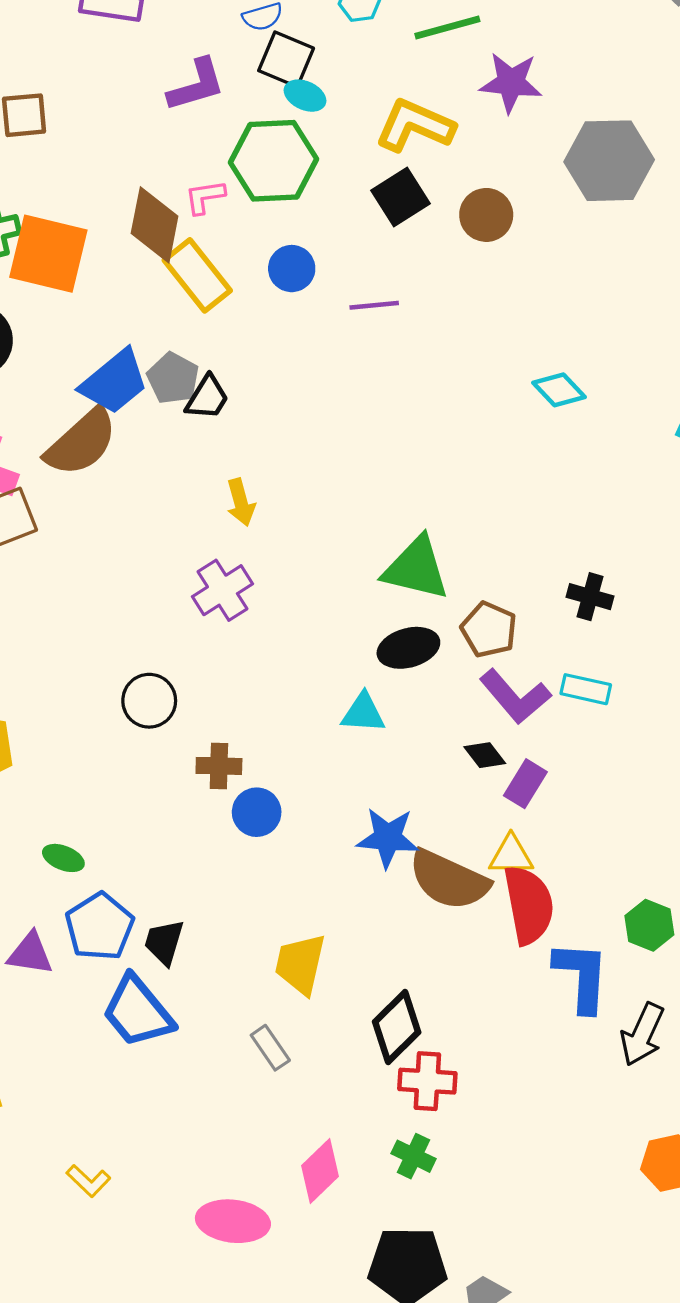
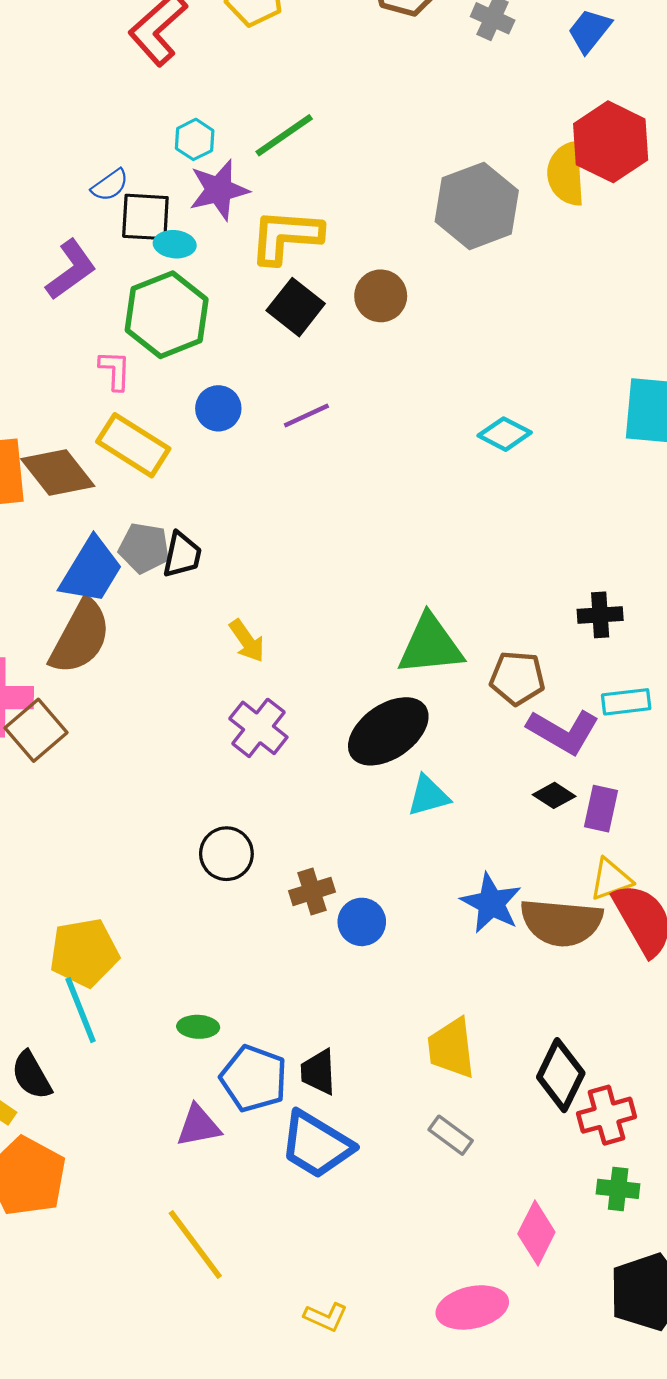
purple star: (511, 83) -> (219, 190), moved
pink L-shape: (205, 197) -> (115, 370), turned 120
brown diamond: (155, 225) -> (58, 473), moved, turned -30
black ellipse: (408, 648) -> (388, 731), moved, size x1.4
blue star: (388, 838) -> (491, 903), turned -30

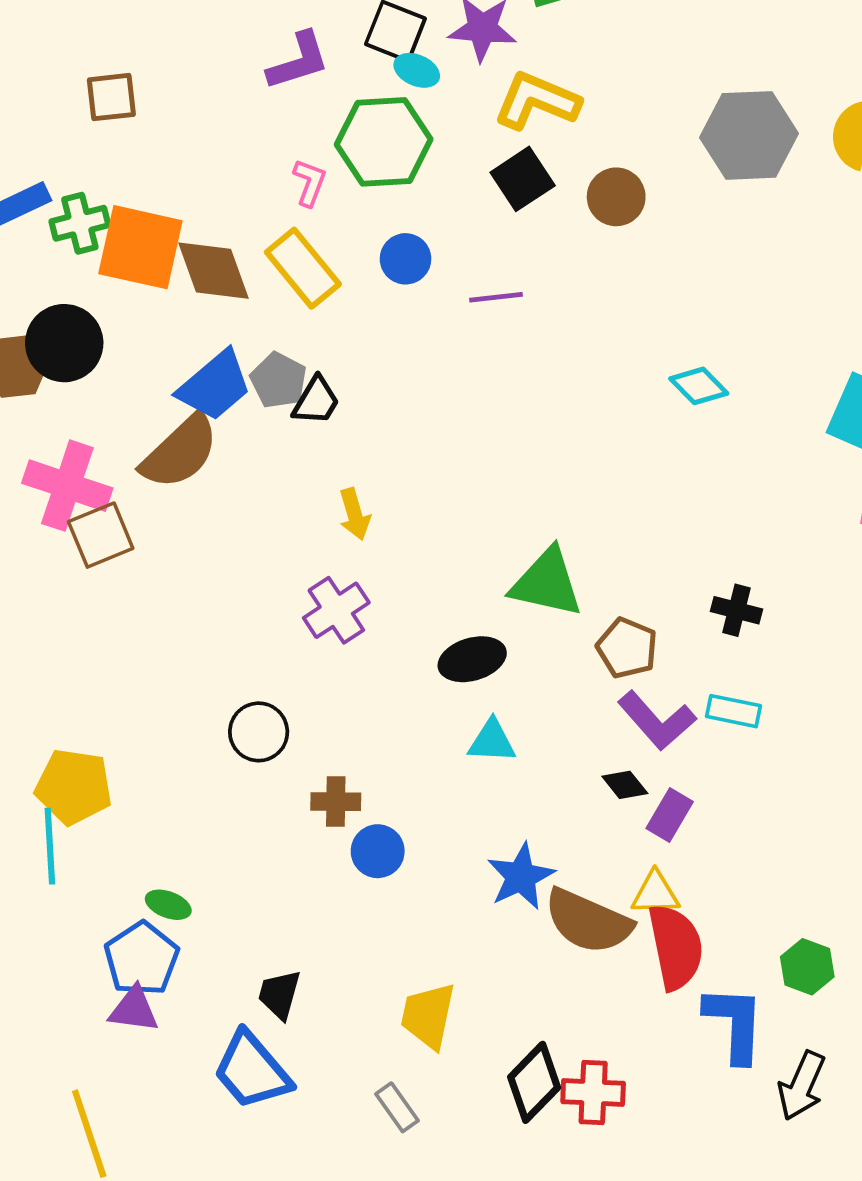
black ellipse: (388, 731) -> (472, 659), size x0.7
blue pentagon: (254, 1079) -> (142, 959), moved
red cross: (607, 1115) -> (593, 1093), moved

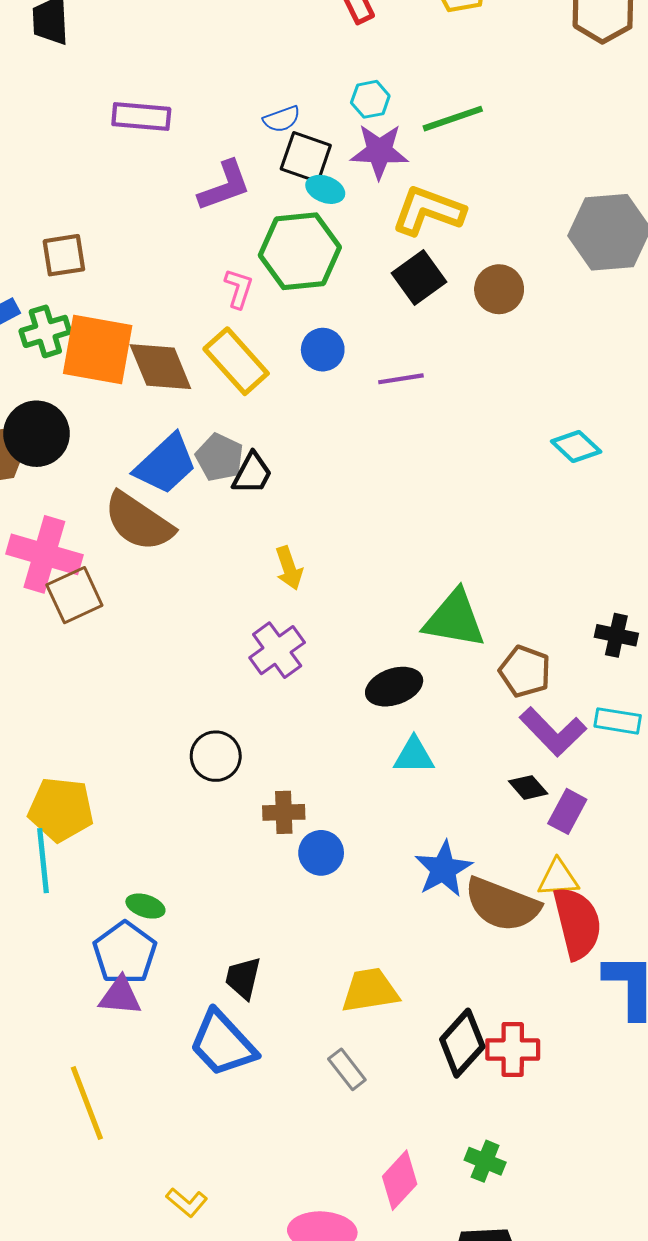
brown square: (111, 97) -> (64, 255), moved
brown semicircle: (180, 452) -> (139, 522), turned 80
yellow trapezoid: (428, 1016) -> (370, 990), turned 72

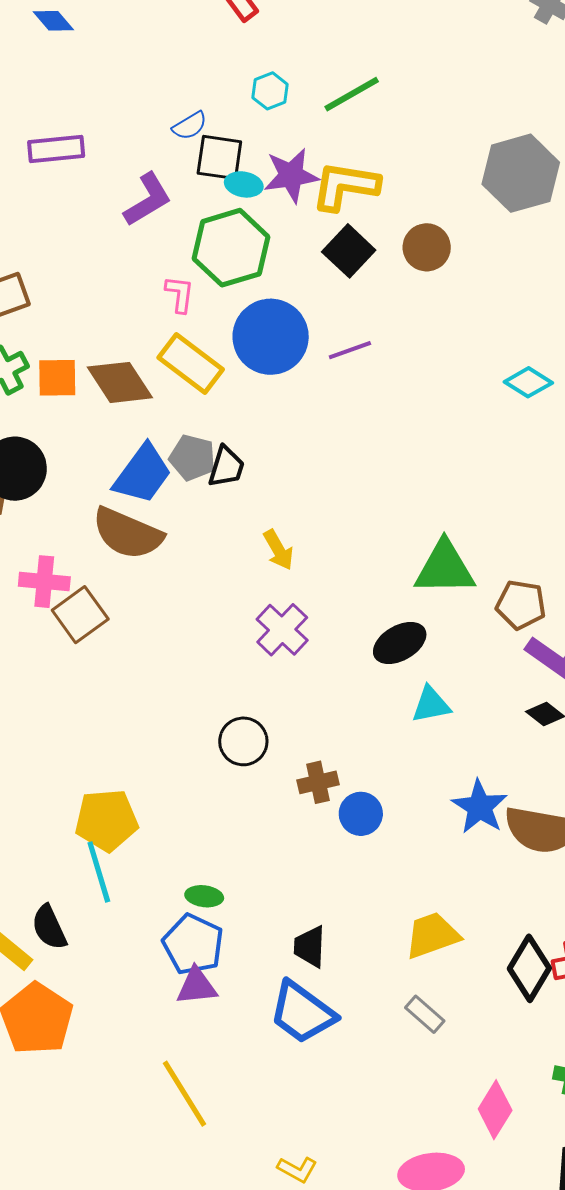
purple star: (379, 151) -> (291, 175), moved
orange square: (98, 350) -> (57, 378), size x0.6
blue circle: (323, 350) -> (271, 337), size x1.8
pink cross: (44, 554) -> (44, 582), size x0.7

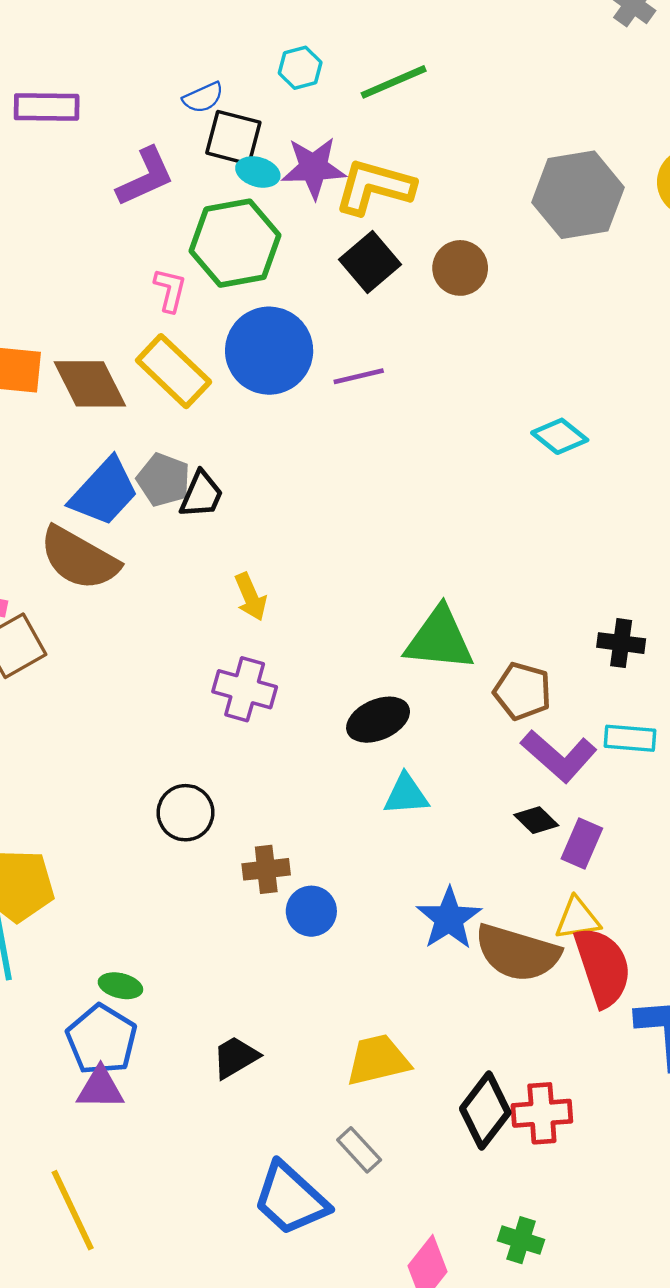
purple cross: (282, 630) -> (245, 689), turned -34
black trapezoid: (310, 947) -> (235, 1057), turned 51
blue trapezoid: (302, 1012) -> (291, 1199), moved

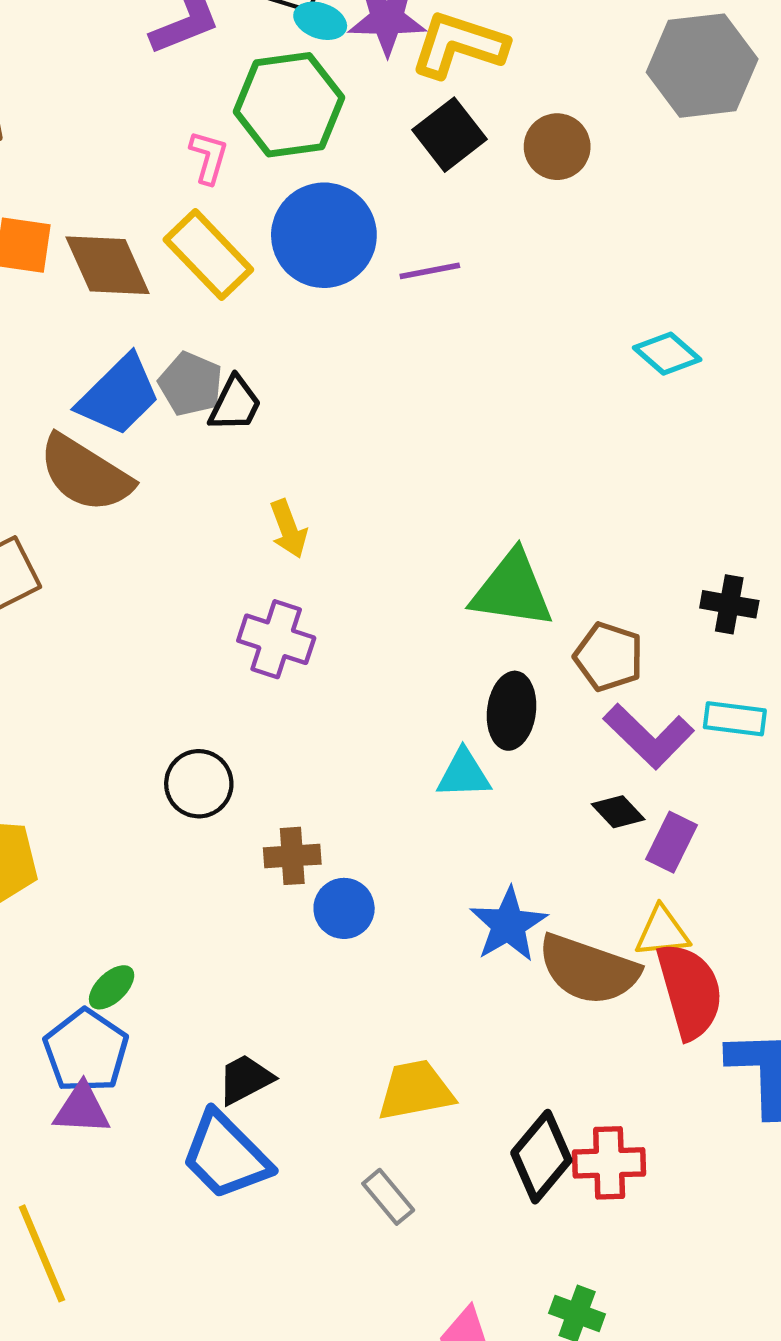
black ellipse: (378, 720) -> (512, 711), moved, turned -62
green ellipse: (120, 986) -> (112, 987), turned -60
blue trapezoid: (291, 1199) -> (226, 1156), moved

